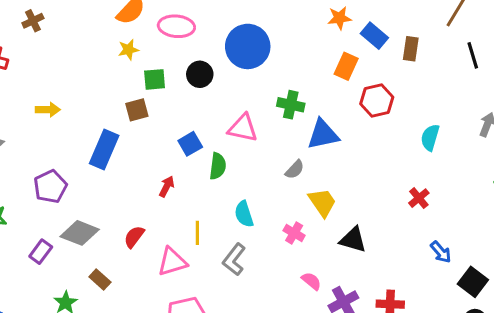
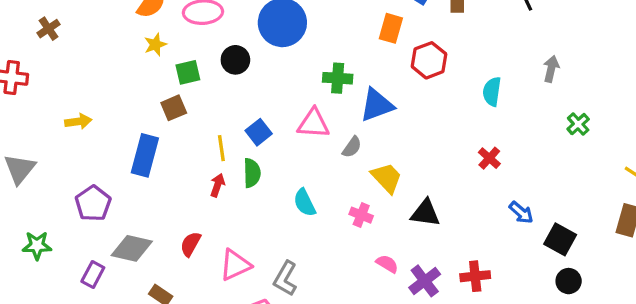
pink triangle: (243, 128) -> (313, 123), moved
blue square: (190, 144) -> (259, 132), moved
green semicircle: (218, 166) -> (252, 173), moved
yellow line: (197, 233) -> (221, 148), moved
gray L-shape: (234, 259) -> (285, 278), moved

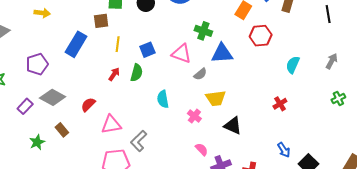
yellow line: (221, 148) -> (118, 44), moved
yellow trapezoid: (387, 178) -> (216, 98), turned 110
blue arrow: (521, 213) -> (284, 150), moved

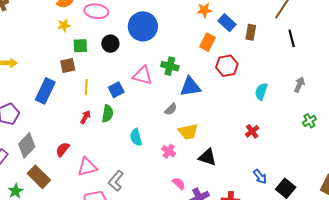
pink triangle: (181, 54) -> (143, 75), moved
gray diamond: (53, 97) -> (27, 145), turned -70
brown rectangle: (62, 130) -> (39, 177), size x1.6

